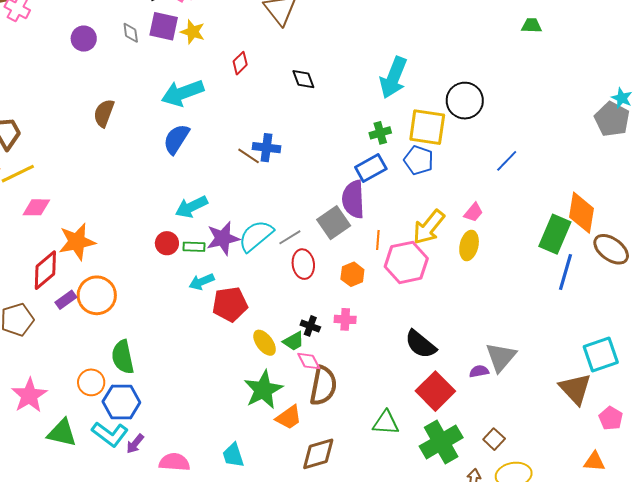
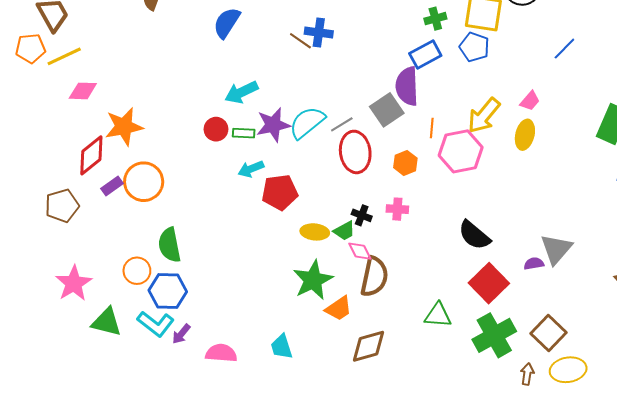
red ellipse: (303, 264) -> (355, 152), size x1.4
yellow ellipse: (265, 343) -> (315, 232), turned -48
brown square: (494, 439) -> (548, 333), size x1.6

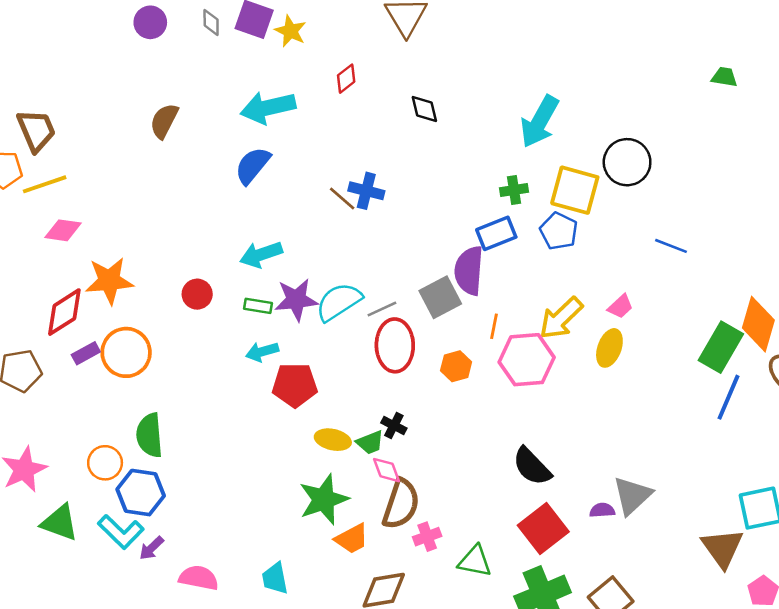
blue line: (564, 49) -> (671, 246), turned 60
red circle: (216, 129) -> (197, 294), moved
pink cross: (397, 209) -> (427, 537), moved, turned -30

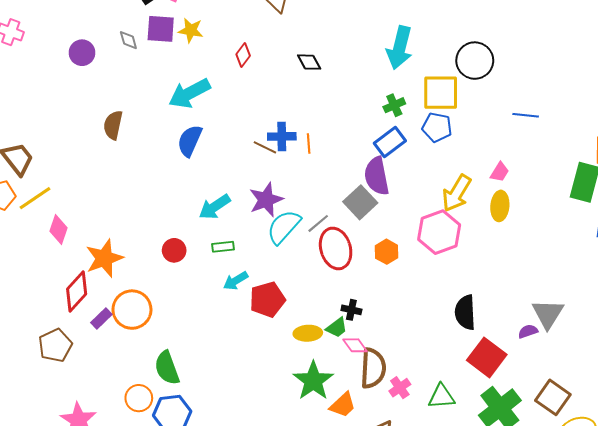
pink diamond: (63, 230) -> (59, 229), turned -64
purple star: (296, 300) -> (266, 200), moved
orange line: (494, 326) -> (309, 144), moved
black semicircle: (532, 466) -> (465, 312), turned 56

